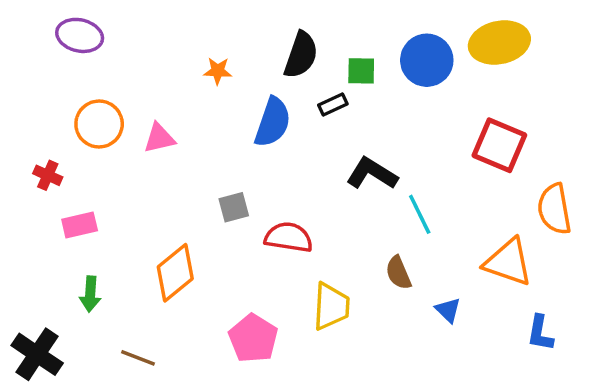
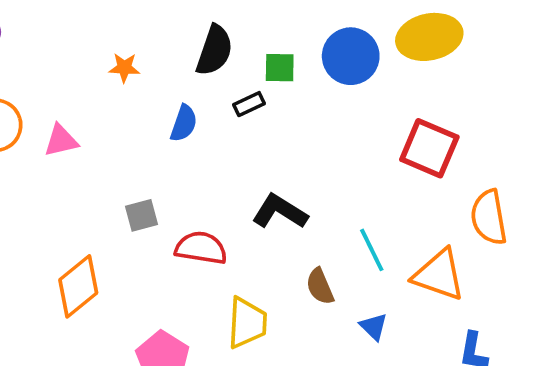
blue semicircle: (273, 122) -> (184, 123), size x0.7
black L-shape: (372, 174) -> (280, 212), moved
cyan line: (420, 214) -> (372, 250), moved

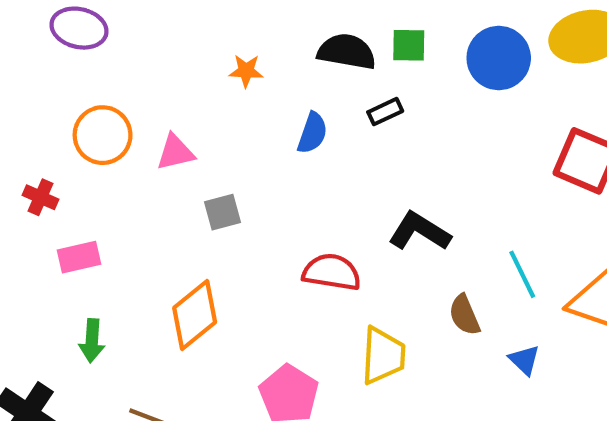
black semicircle: (214, 50) -> (347, 52), turned -99
green square: (280, 68) -> (409, 45), moved
gray square: (142, 215) -> (222, 212), moved

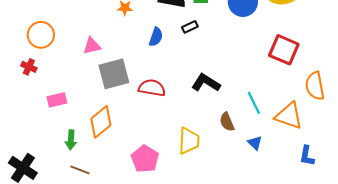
orange circle: (103, 135) -> (41, 35), moved
gray square: (222, 212) -> (114, 74), size x1.8
pink rectangle: (79, 257) -> (57, 100), moved
red semicircle: (332, 272) -> (152, 88), moved
green arrow: (92, 341) -> (71, 140), moved

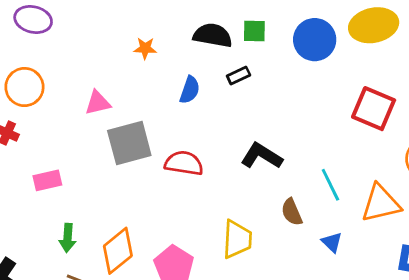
orange triangle: (289, 116) -> (381, 203), turned -32
orange diamond: (101, 122) -> (118, 251), moved

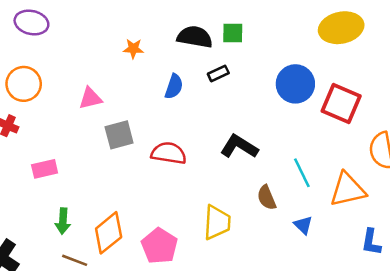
blue circle: (315, 40) -> (295, 84), moved
gray square: (129, 143) -> (119, 135), size x0.7

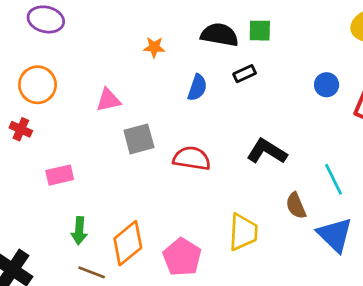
blue circle: (295, 84) -> (327, 85), size x0.6
blue triangle: (303, 225) -> (335, 235), size x1.8

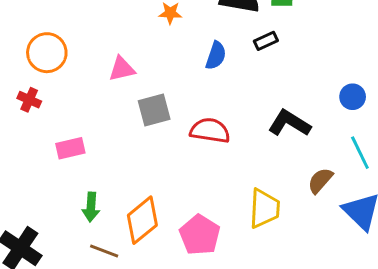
blue circle: (327, 85) -> (353, 97), moved
brown semicircle: (296, 206) -> (320, 181), turned 64

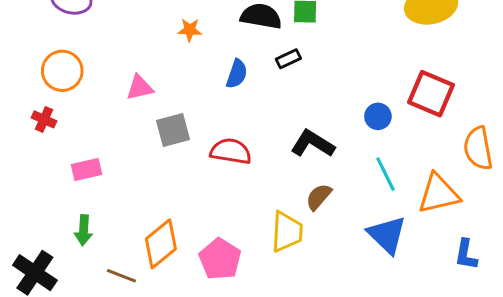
brown semicircle: (320, 181) -> (319, 197), moved
green arrow: (91, 207) -> (83, 230), moved

